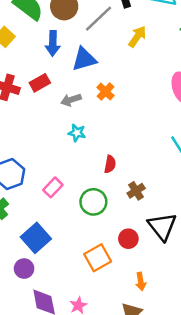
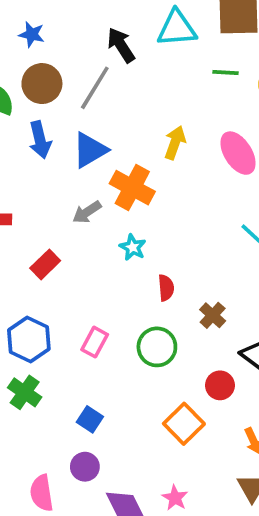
yellow arrow: (137, 37) -> (175, 143), moved
red rectangle: (40, 83) -> (45, 264), moved
orange cross: (106, 92) -> (132, 188), size x1.6
cyan star: (77, 133) -> (133, 247), moved, turned 30
blue square: (36, 238) -> (90, 419), size x0.6

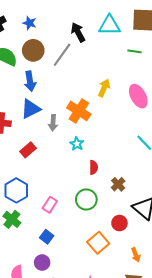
blue triangle: (90, 150) -> (31, 109), moved
gray arrow: (87, 212) -> (53, 123), turned -56
pink rectangle: (95, 342) -> (50, 205), moved

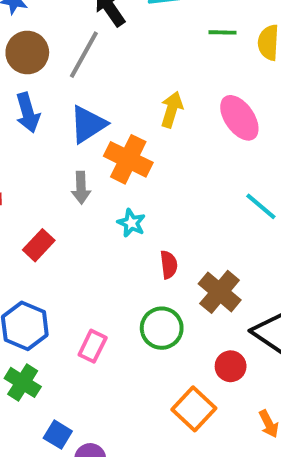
blue triangle: (31, 109) -> (88, 124), moved
brown cross: (118, 184) -> (220, 292), size x1.5
blue square: (47, 237) -> (58, 435), moved

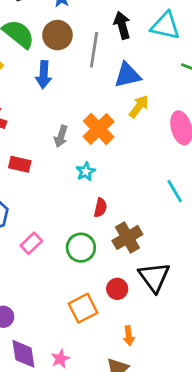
gray line: (84, 55) -> (94, 50), turned -40
blue triangle: (88, 124) -> (127, 75), moved
red rectangle: (39, 245) -> (20, 164), turned 40

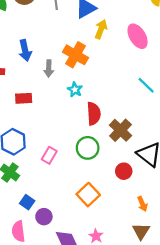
blue arrow: (44, 75) -> (25, 50), moved
red semicircle: (100, 208) -> (94, 114), size x1.5
orange square: (83, 308) -> (88, 195), moved

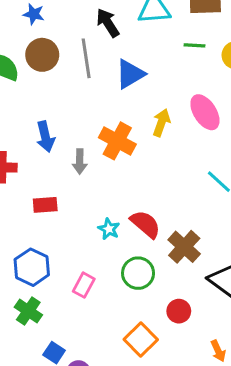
yellow arrow: (101, 29) -> (161, 123), moved
cyan star: (75, 90) -> (109, 229), moved
red semicircle: (94, 114) -> (145, 224), turned -45
red circle: (124, 171) -> (179, 311), moved

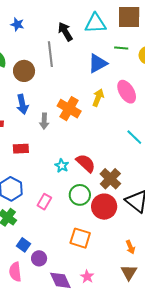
brown circle: (42, 55) -> (24, 71), moved
blue triangle: (130, 74) -> (98, 63), moved
red circle: (179, 311) -> (104, 207), moved, size x1.6
orange square: (141, 339) -> (80, 238), turned -30

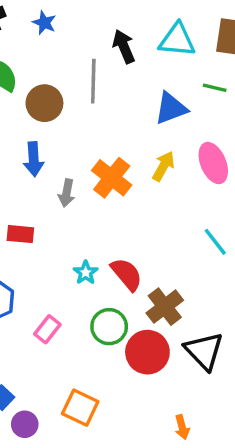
orange square: (80, 238) -> (80, 408), moved

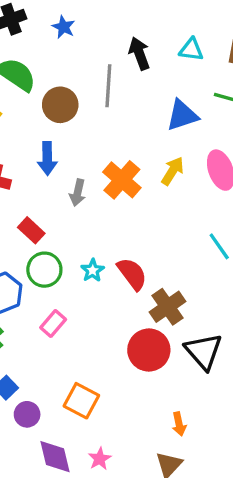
cyan triangle: (177, 40) -> (191, 50), size x0.7
red rectangle: (20, 234) -> (31, 230), turned 35
green circle: (109, 327) -> (44, 270), moved

